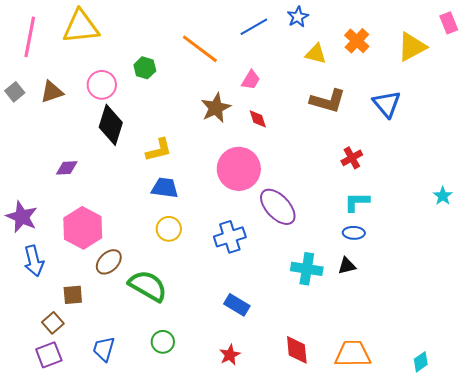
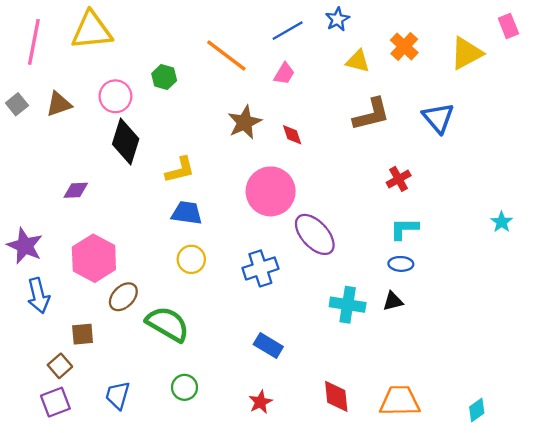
pink trapezoid: (251, 80) -> (284, 74), moved
brown L-shape: (328, 101) -> (371, 114), turned -30

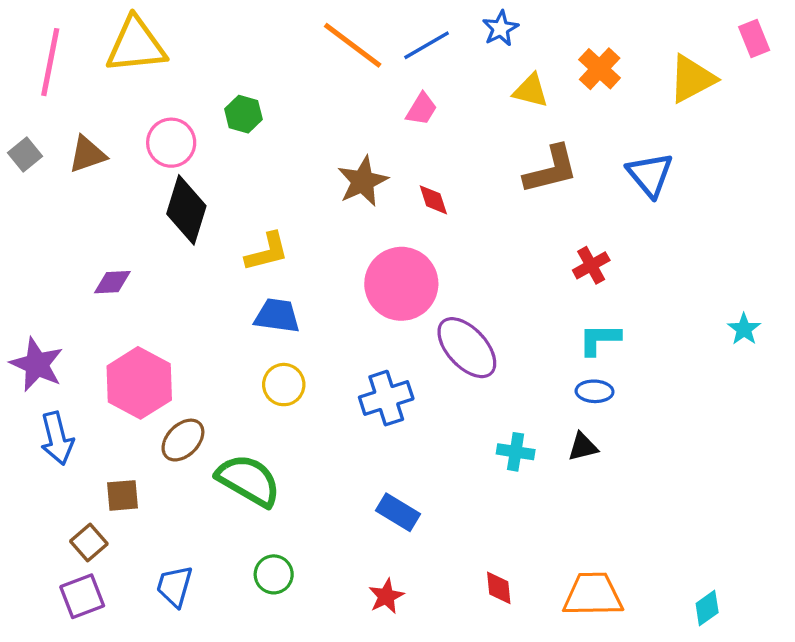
orange line: (226, 56) -> (353, 45), moved
cyan cross: (348, 305) -> (516, 452), size x0.7
red diamond: (336, 396) -> (499, 588), size x0.7

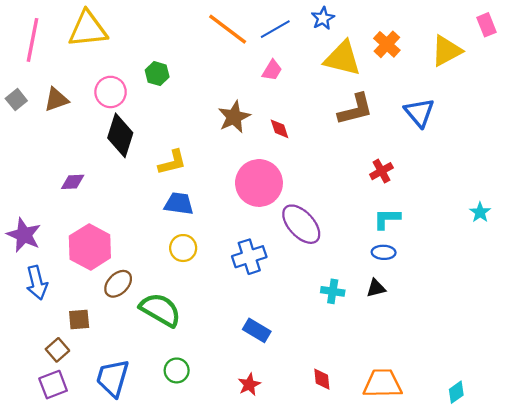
yellow triangle: (531, 91) -> (342, 58), size x1.6
blue trapezoid: (175, 586) -> (113, 378), size x1.4

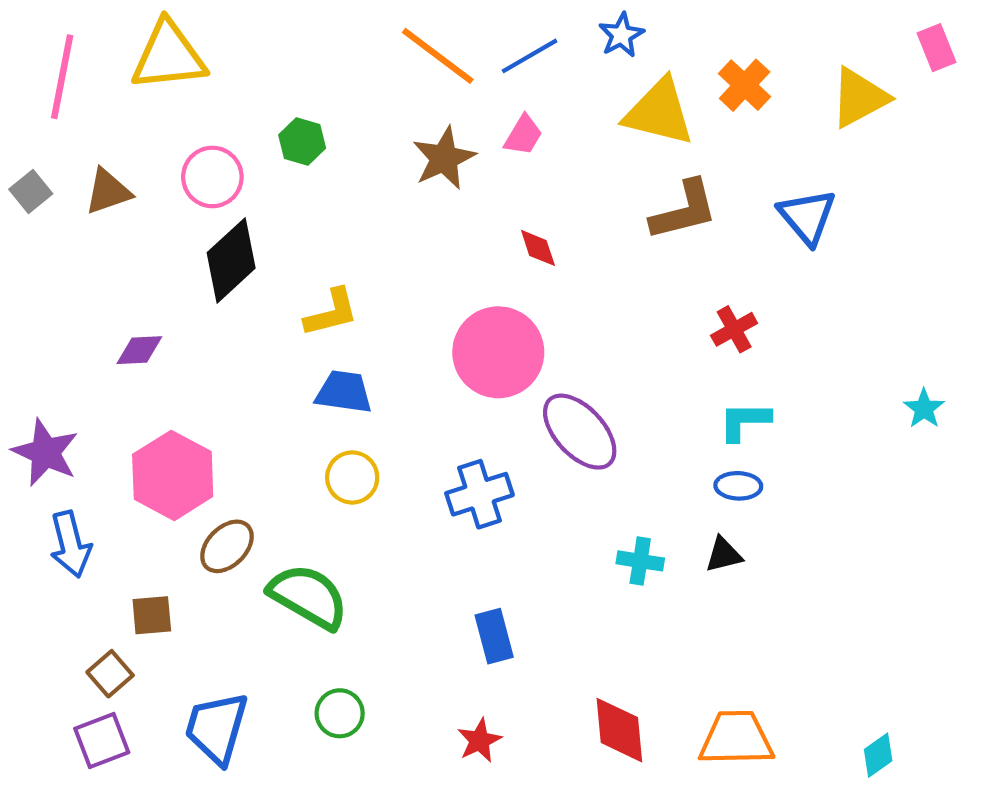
brown star: (234, 117) -> (444, 158), moved
black diamond: (120, 135) -> (231, 260), turned 30
blue rectangle: (257, 330) -> (494, 636), turned 44
red diamond: (322, 379) -> (619, 730), size x1.6

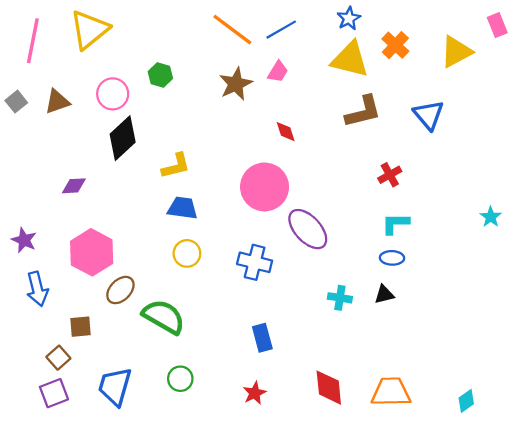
blue star: (621, 35) -> (349, 18), moved
yellow triangle: (169, 56) -> (89, 30), turned -33
purple star: (45, 452) -> (24, 240), size x0.7
blue cross: (479, 494) -> (255, 262), turned 32

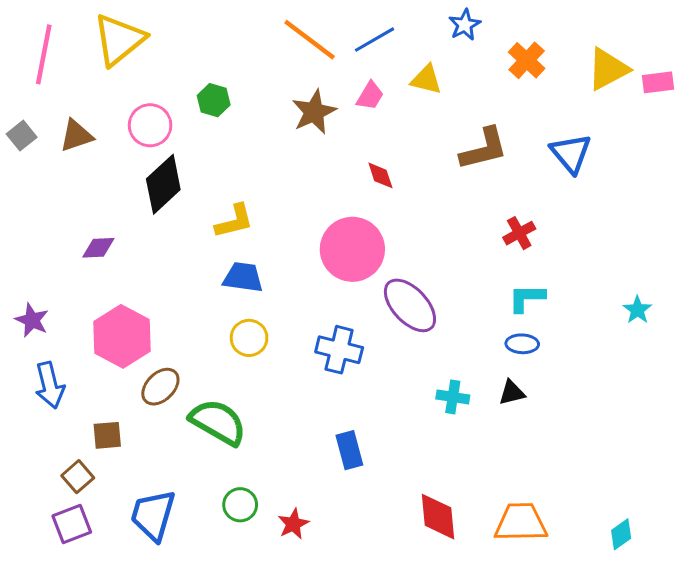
pink rectangle: (497, 25) -> (658, 82), moved, turned -75
yellow triangle: (350, 59) -> (426, 79), moved, size x0.6
cyan star: (491, 217) -> (637, 310), moved
red star: (255, 393) -> (293, 524), moved

